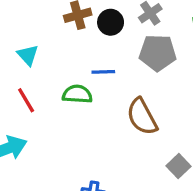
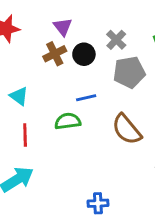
red line: (26, 100) -> (25, 135), turned 40

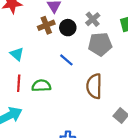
blue line: (86, 98) -> (66, 60), turned 48
green semicircle: (68, 121) -> (41, 86), moved
brown semicircle: (127, 129) -> (94, 86), turned 35

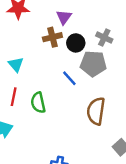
gray cross: (93, 19) -> (104, 37), turned -32
gray pentagon: (100, 44) -> (93, 64), moved
green semicircle: (41, 86) -> (38, 103), turned -108

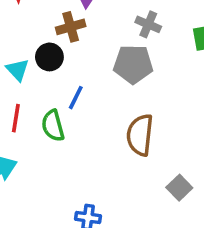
black circle: (76, 43) -> (49, 57), moved
blue line: (69, 78) -> (76, 98), moved, turned 70

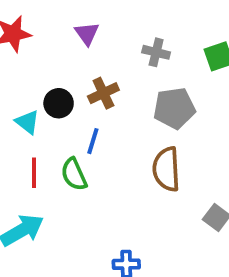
brown cross: (71, 27) -> (103, 93), moved
gray pentagon: (133, 64) -> (174, 108), moved

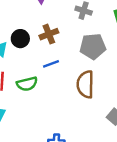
blue line: (93, 141) -> (51, 64), moved, turned 49
green semicircle: (74, 174) -> (27, 84), turned -84

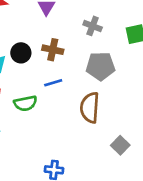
brown cross: (49, 34) -> (53, 50), turned 30

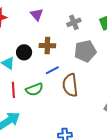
gray cross: (93, 26) -> (74, 22), turned -32
brown semicircle: (90, 108) -> (70, 85), moved

